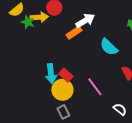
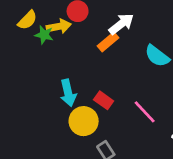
cyan arrow: (51, 74) -> (68, 93), moved
yellow circle: (62, 90) -> (84, 121), moved

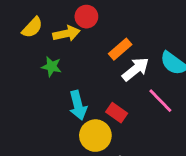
white arrow: (121, 24) -> (136, 69), moved
green star: (44, 35) -> (51, 67), moved
pink line: (145, 112) -> (160, 101), moved

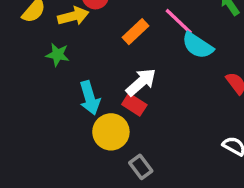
white arrow: (136, 69) -> (141, 82), moved
pink line: (160, 101) -> (179, 22), moved

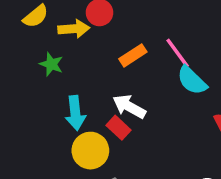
white arrow: (141, 82) -> (129, 107), turned -120

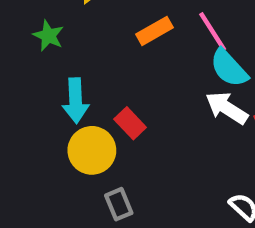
white arrow: (129, 107) -> (227, 108), moved

